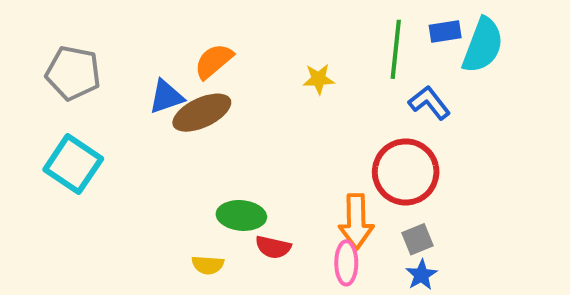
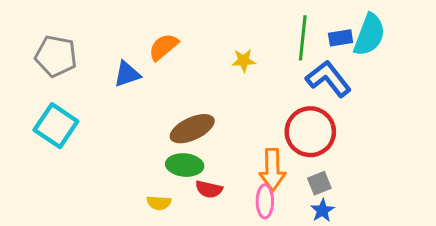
blue rectangle: (445, 31) -> (341, 38), moved
blue L-shape: (429, 103) -> (328, 79), size x1.4
brown ellipse: (202, 113) -> (192, 129), moved

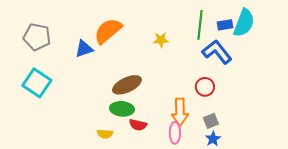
orange semicircle: (163, 47) -> (108, 31), size x1.4
red circle: (310, 132) -> (205, 87), size x0.6

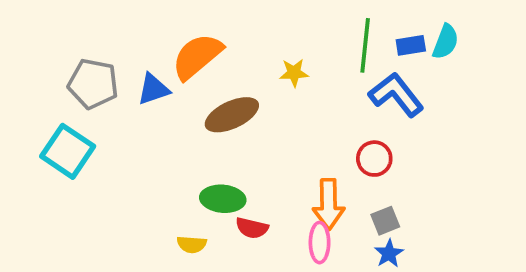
cyan semicircle: (244, 23) -> (446, 42), size x0.7
gray pentagon: (37, 37) -> (93, 84), moved
brown ellipse: (127, 85) -> (232, 115), moved

